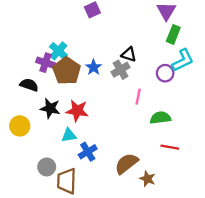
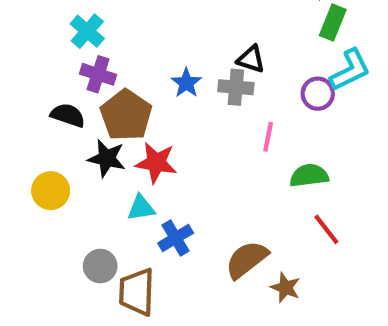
cyan cross: (58, 51) -> (87, 31), moved
gray cross: (121, 70) -> (236, 87), turned 36
brown pentagon: (67, 71) -> (126, 115), moved
red line: (170, 147) -> (326, 229), turned 42

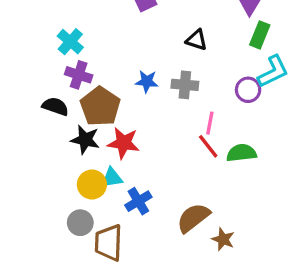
black triangle: (251, 59) -> (197, 40), moved
blue star: (186, 83) -> (147, 81), turned -30
yellow circle: (51, 191) -> (92, 184), moved
red line: (326, 229) -> (208, 146), moved

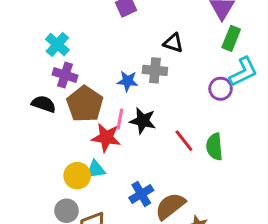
gray cross: (185, 85) -> (155, 70), moved
pink line: (210, 123) -> (120, 119), moved
black star: (85, 140) -> (143, 121), moved
green semicircle: (241, 153) -> (214, 147), turned -88
blue cross: (138, 201) -> (141, 194), moved

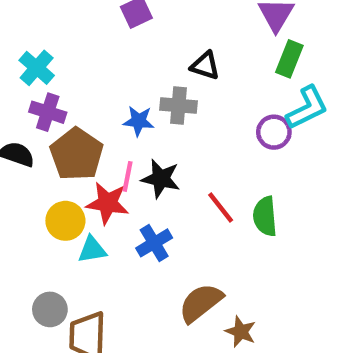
yellow circle: (77, 176) -> (65, 221), moved
blue cross: (141, 194) -> (154, 243), moved

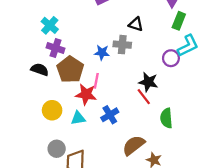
black star: (161, 179) -> (148, 82), moved
green semicircle: (265, 216) -> (166, 118), moved
yellow circle: (65, 221) -> (52, 110), moved

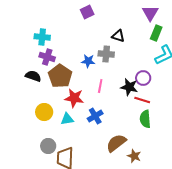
cyan cross: (50, 25) -> (42, 37), turned -35
purple circle: (171, 58) -> (143, 78), moved
pink line: (96, 81) -> (100, 86), moved
red line: (144, 97) -> (142, 100), moved, turned -35

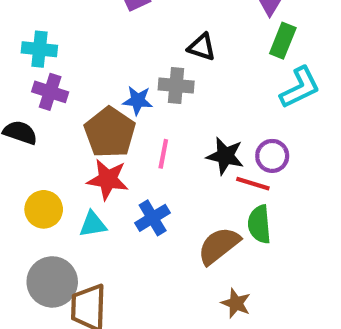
brown pentagon: (60, 76) -> (110, 132), moved
purple circle: (143, 78) -> (272, 156), moved
brown semicircle: (116, 143) -> (219, 246), moved
gray circle: (48, 146) -> (52, 282), size x1.5

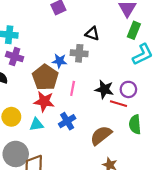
green semicircle: (259, 224) -> (135, 124), moved

